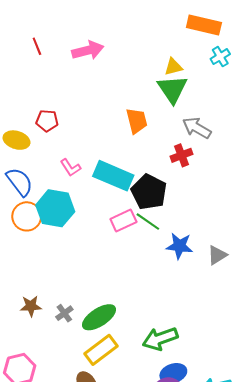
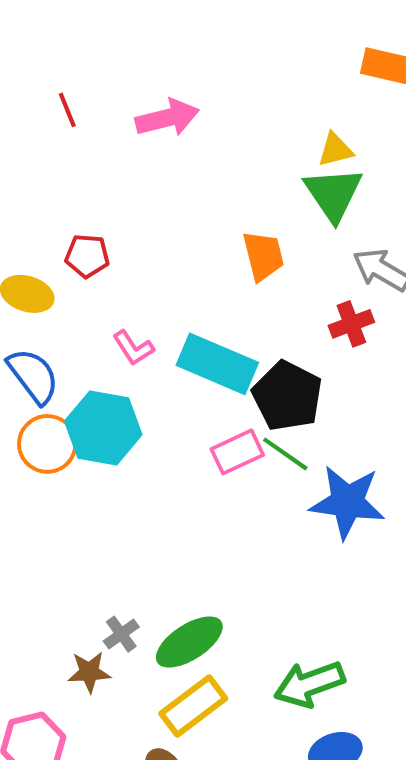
blue star: (179, 246) -> (347, 502), size x1.4
brown star: (31, 306) -> (89, 672), moved

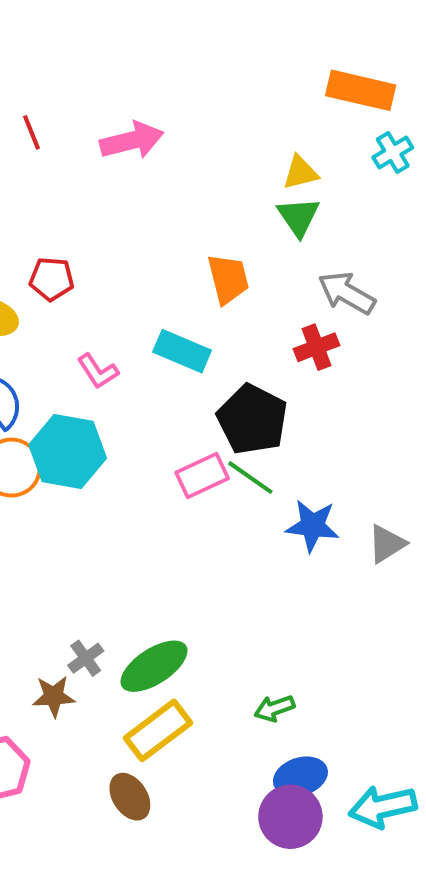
green triangle: (333, 194) -> (298, 217), size x0.7
cyan rectangle: (217, 364) -> (182, 351), moved, size x0.7
blue star: (347, 502) -> (312, 526), size x0.7
green arrow: (309, 684) -> (274, 708), size x0.6

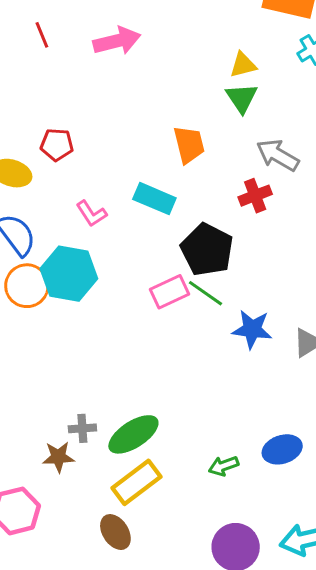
gray cross: (86, 658) -> (82, 428), turned 32
blue ellipse: (300, 777) -> (282, 449), moved

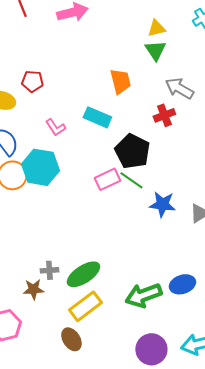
green arrow: (224, 466) -> (143, 295), size x1.8

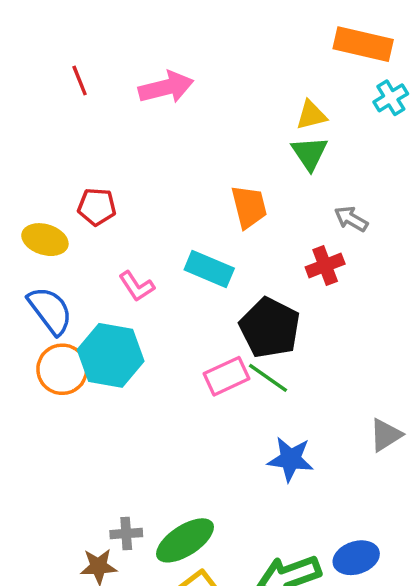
gray arrow: (179, 88) -> (351, 219), size x0.7
blue star: (162, 204) -> (290, 459), moved

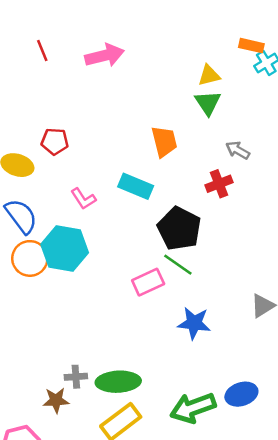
orange rectangle: (363, 44) -> (251, 46), moved, size x0.6
pink rectangle: (227, 376) -> (148, 282), moved
green ellipse: (185, 540) -> (118, 382), turned 30

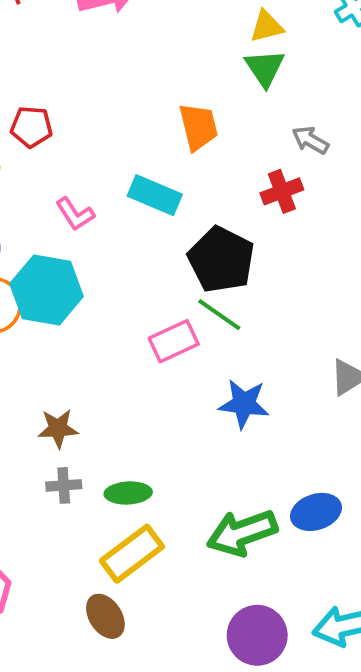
green ellipse: (118, 382) -> (128, 493), size x0.7
brown star: (56, 400) -> (58, 428), moved

